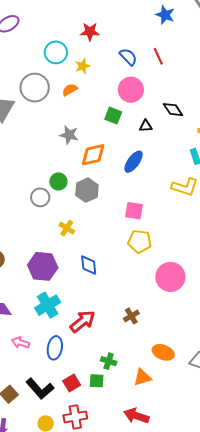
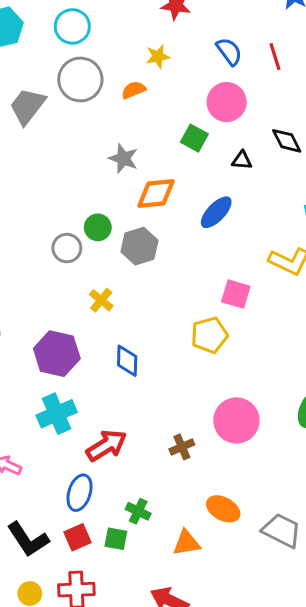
cyan circle: (56, 52) -> (72, 26), moved
pink square: (134, 211) -> (236, 294), moved
yellow pentagon: (140, 241) -> (209, 335), turned -30
pink circle: (170, 277) -> (236, 420), moved
blue ellipse: (55, 348) -> (80, 493), moved

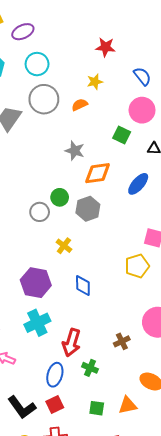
red arrow: (106, 446) -> (71, 343), turned 140
green cross: (138, 511) -> (90, 368), moved
green square: (116, 539) -> (97, 408), moved

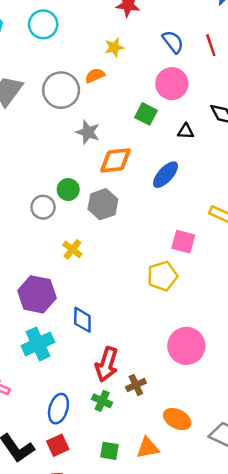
gray circle: (44, 99) -> (61, 90), moved
blue diamond: (83, 285) -> (82, 320), moved
brown cross: (122, 341) -> (136, 385), moved
red arrow: (71, 343) -> (107, 364), moved

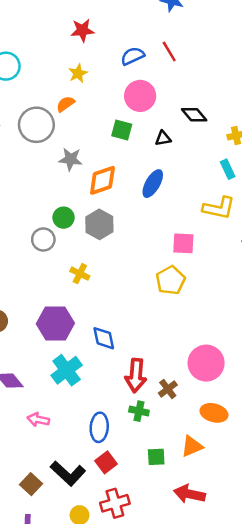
blue semicircle: (173, 42) -> (133, 56), turned -65
pink circle: (186, 346) -> (206, 363), moved

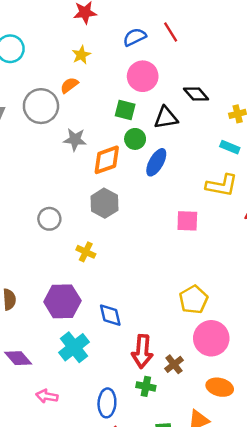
black triangle: (163, 138) -> (166, 118), size x1.5
cyan rectangle: (228, 169) -> (230, 147), turned -42
green circle: (64, 218) -> (135, 139), moved
yellow pentagon: (171, 280) -> (194, 300), moved

